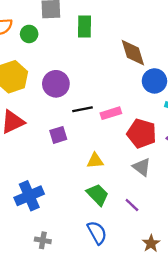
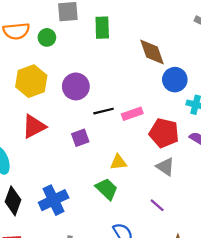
green trapezoid: (98, 195) -> (107, 189), moved

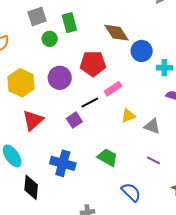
green circle: (47, 37) -> (50, 39), moved
black line: (104, 111) -> (90, 102), moved
red pentagon: (164, 133) -> (93, 64), moved
yellow triangle: (118, 162) -> (128, 116), moved
blue cross: (54, 200) -> (63, 163), moved, turned -35

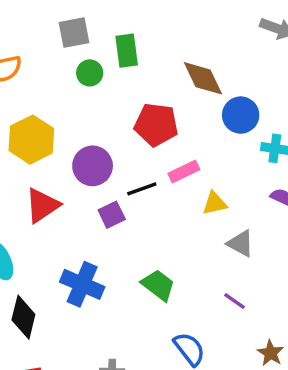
purple circle: (60, 78) -> (93, 166), moved
yellow triangle: (128, 116) -> (215, 203), moved

